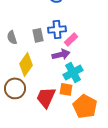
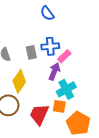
purple arrow: (61, 54) -> (54, 71), turned -54

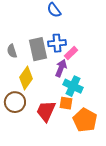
gray rectangle: (31, 52) -> (38, 49), size x1.6
cyan cross: (66, 89) -> (73, 86), turned -36

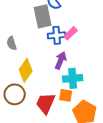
gray rectangle: (38, 49) -> (43, 16), moved
pink rectangle: (71, 53) -> (71, 33), moved
cyan cross: (73, 86) -> (73, 78), turned -30

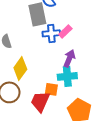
purple arrow: (61, 60) -> (69, 58), moved
orange square: (66, 95) -> (51, 89), moved

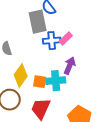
cyan cross: (67, 76) -> (56, 81), moved
orange square: (51, 89) -> (40, 82), moved

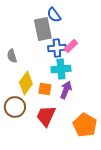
purple arrow: (70, 66) -> (66, 90), moved
cyan cross: (56, 81) -> (61, 69), moved

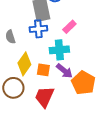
blue cross: (57, 48) -> (38, 29), moved
purple arrow: (66, 90) -> (64, 71), turned 108
orange pentagon: (85, 125) -> (83, 83), moved

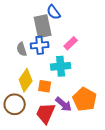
gray semicircle: (10, 37) -> (22, 49), moved
purple arrow: (64, 71) -> (64, 104), moved

